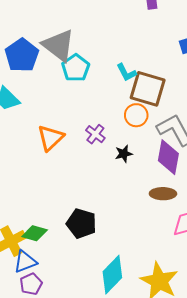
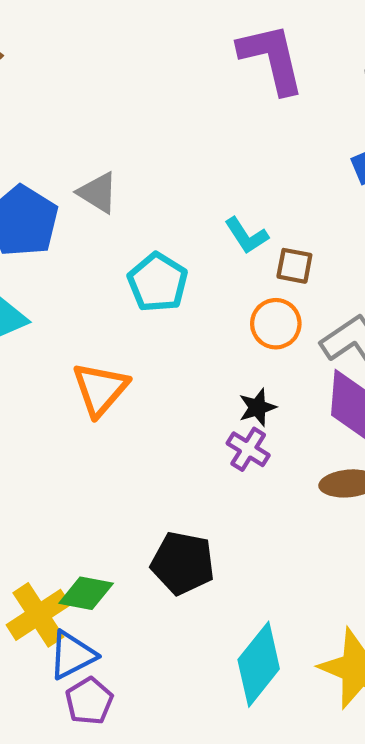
gray triangle: (59, 45) -> (98, 193), size x0.6
cyan pentagon: (76, 68) -> (158, 282), moved
brown square: (148, 89) -> (294, 266), size x0.5
purple cross: (95, 134) -> (248, 449), moved

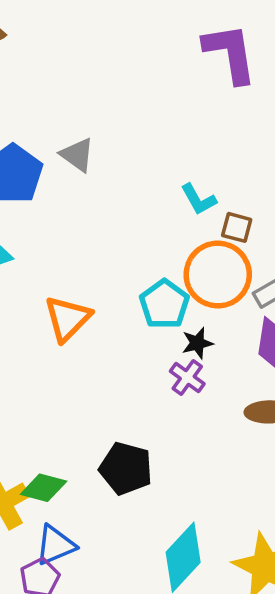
cyan pentagon: (158, 282) -> (164, 304), moved
orange circle: (276, 324) -> (218, 275), size x1.6
blue triangle: (72, 655) -> (55, 545), moved

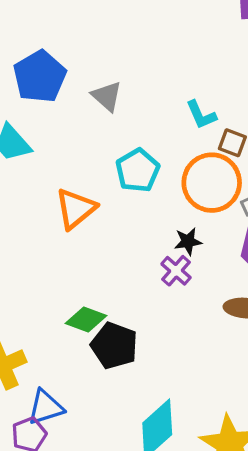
gray triangle: (77, 155) -> (107, 96), moved
cyan pentagon: (164, 304) -> (138, 170), moved
green diamond: (44, 488) -> (86, 319), moved

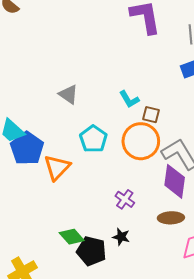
blue pentagon: (40, 77) -> (27, 148), moved
black star: (188, 241) -> (121, 237), moved, turned 30
green diamond: (86, 319) -> (72, 237), turned 35

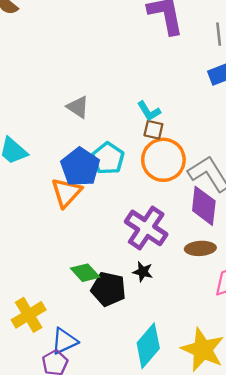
brown square: (151, 115) -> (153, 130), moved
blue pentagon: (27, 148) -> (80, 167), moved
purple cross: (125, 199) -> (146, 228), size x1.8

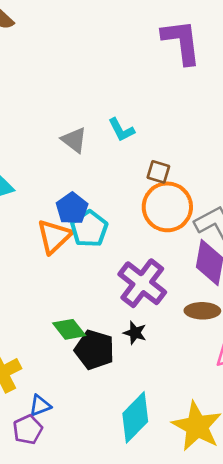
cyan L-shape: (149, 111) -> (121, 130), moved
cyan pentagon: (108, 158) -> (89, 229), moved
blue pentagon: (80, 167) -> (72, 208), size x0.7
blue triangle: (64, 341) -> (40, 406), size x0.7

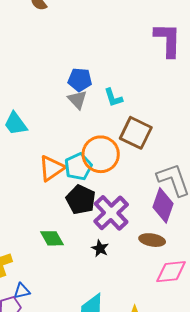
brown square: (158, 172) -> (136, 133), size x1.8
orange circle: (167, 207) -> (101, 154), moved
blue pentagon: (72, 208) -> (80, 80), moved, turned 30
black pentagon: (94, 350) -> (81, 200), moved

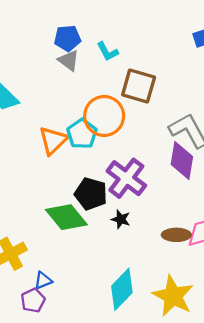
black pentagon: (81, 200) -> (91, 194), moved
green diamond: (52, 238) -> (66, 217), size x1.5
brown ellipse: (152, 240) -> (176, 235), moved

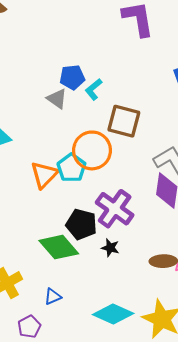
blue pentagon: (67, 38) -> (72, 77), moved
cyan L-shape: (107, 52) -> (94, 89), turned 80
blue triangle: (43, 280) -> (53, 297), moved
cyan diamond: (122, 289) -> (113, 314), turned 72

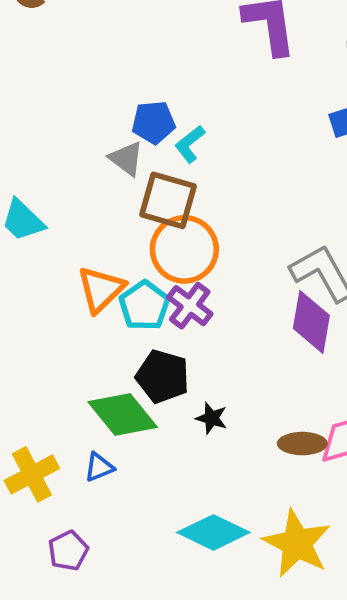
brown square: (124, 121) -> (168, 200), moved
cyan pentagon: (71, 168) -> (144, 306), moved
purple cross: (115, 209) -> (190, 306), moved, size x0.7
blue triangle: (53, 297) -> (99, 467), moved

